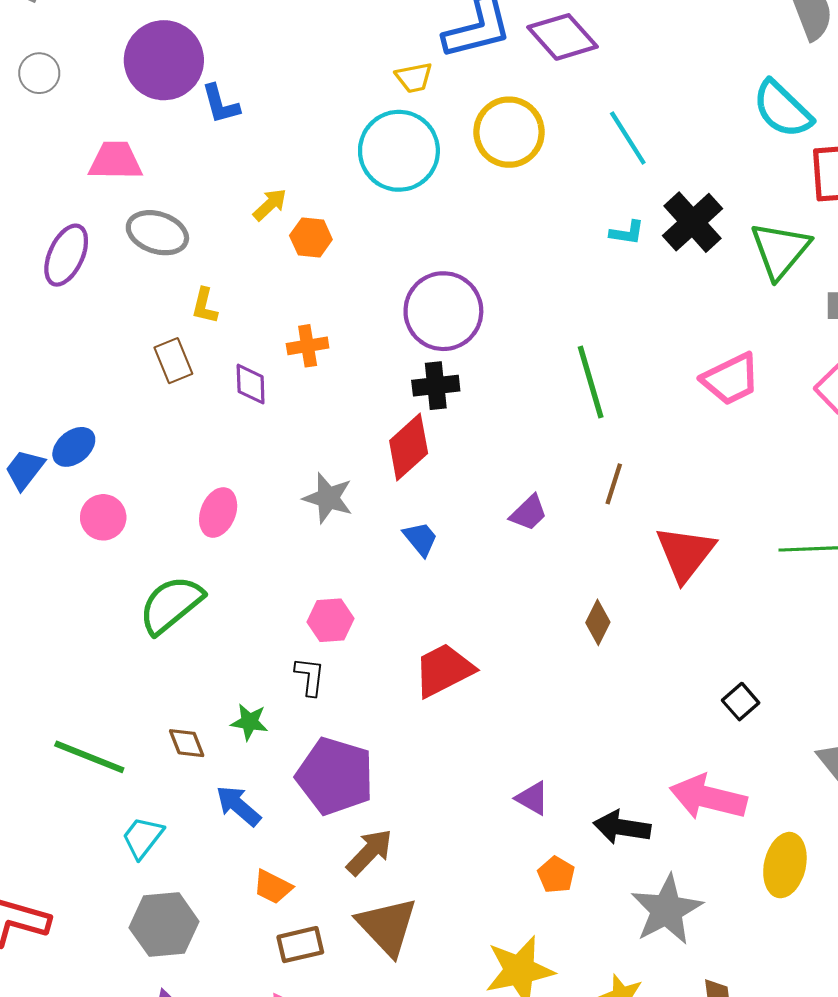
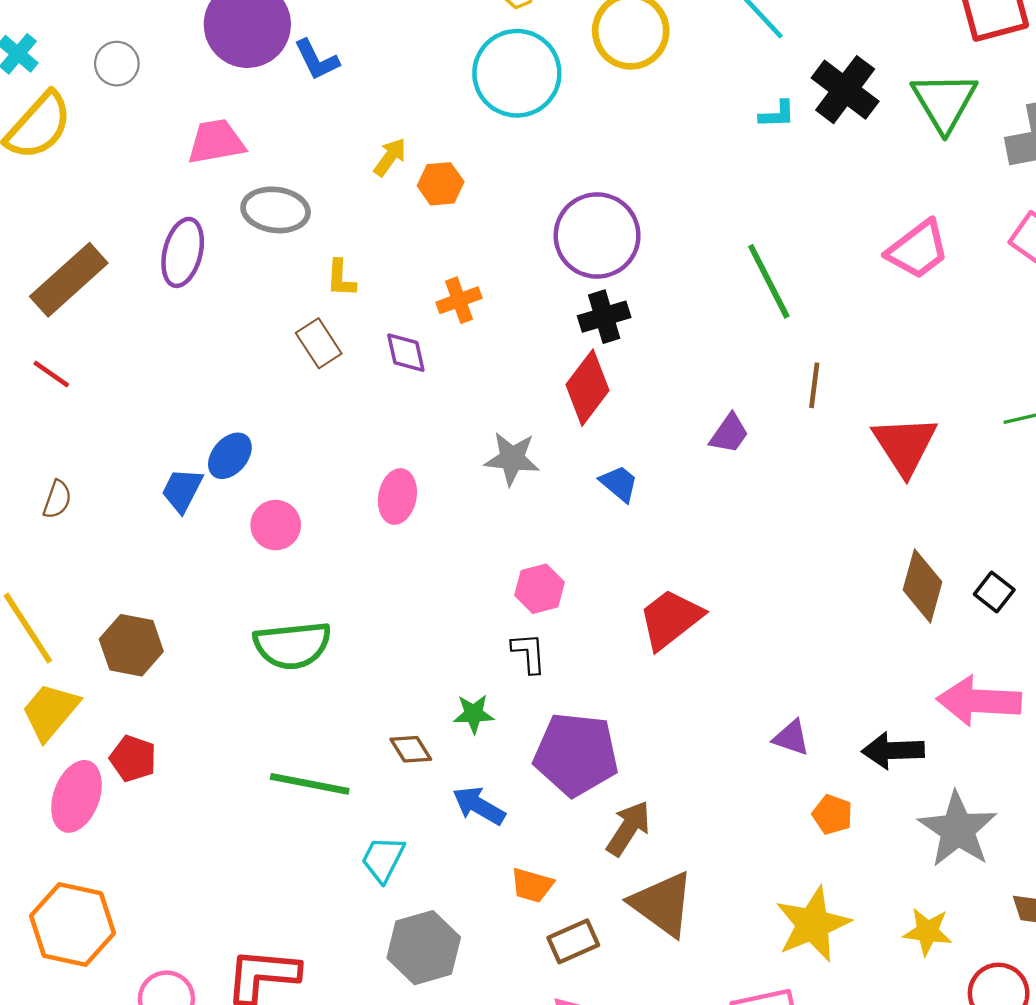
green semicircle: (171, 605) -> (292, 645), moved, turned -136
brown diamond: (598, 622) -> (922, 586), moved, size x1.5

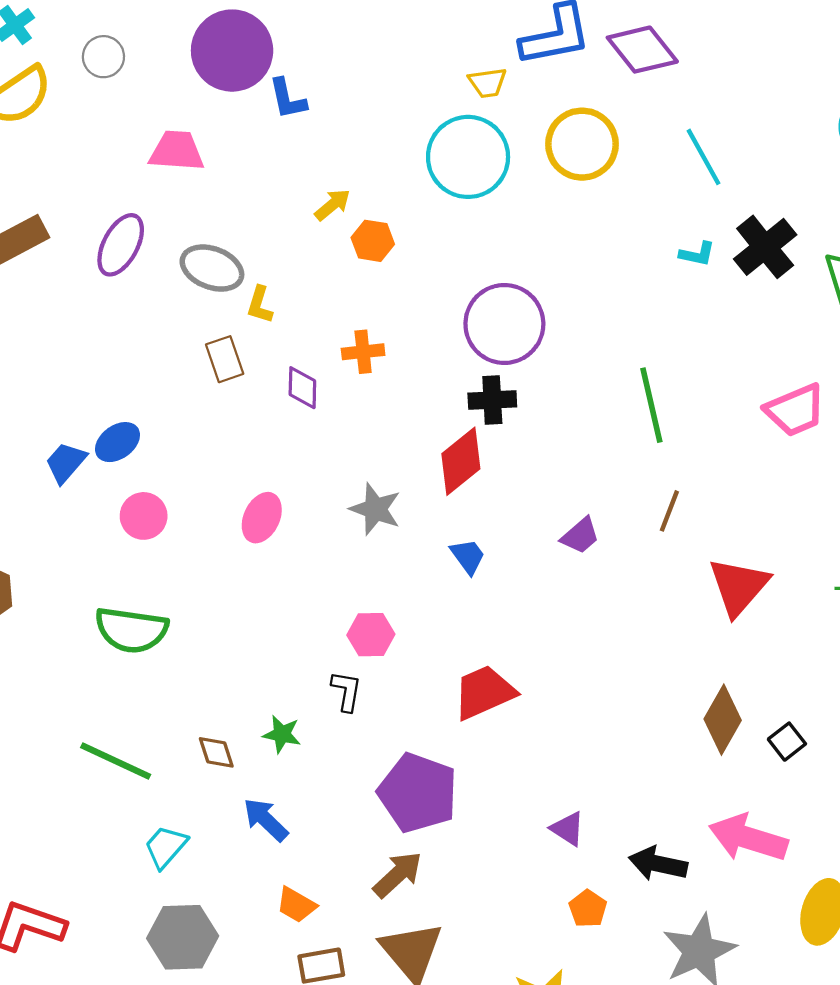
gray ellipse: (276, 210) -> (212, 268), moved
purple pentagon: (576, 754) -> (418, 793), moved

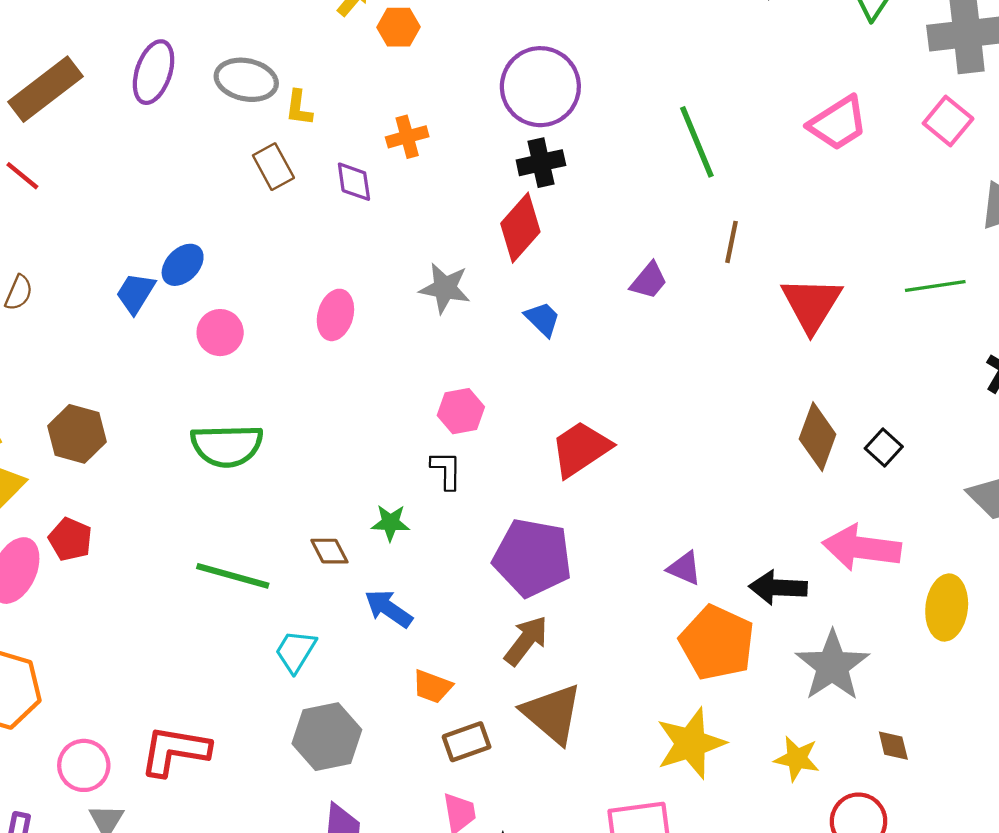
orange pentagon: (588, 909) -> (717, 643), size x2.0

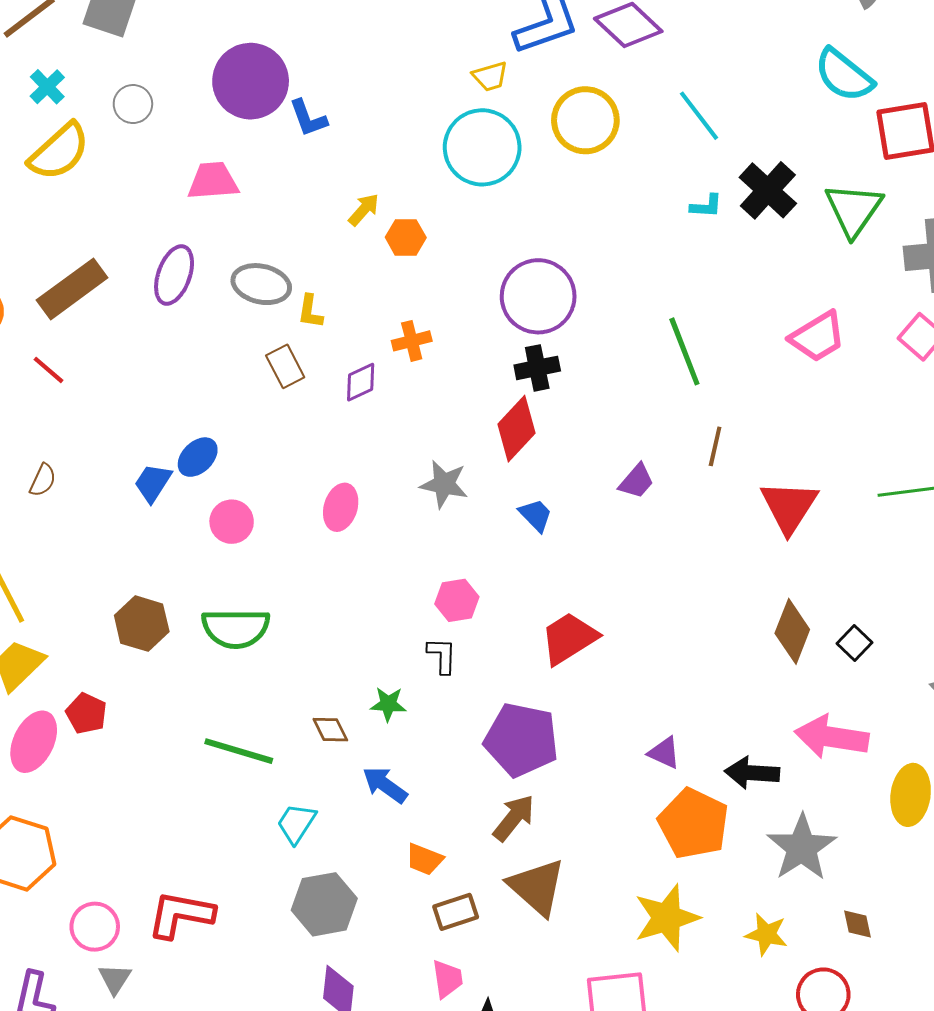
purple diamond: (354, 182) -> (361, 382), turned 72
brown hexagon: (77, 434) -> (142, 624), moved

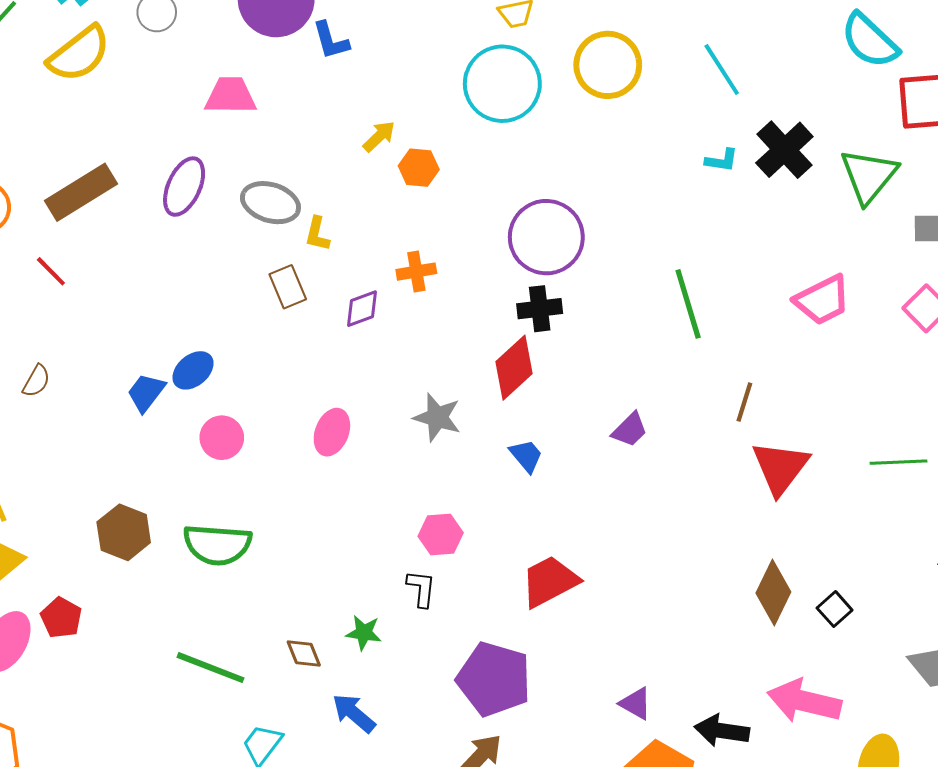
brown line: (715, 446) -> (744, 402), moved

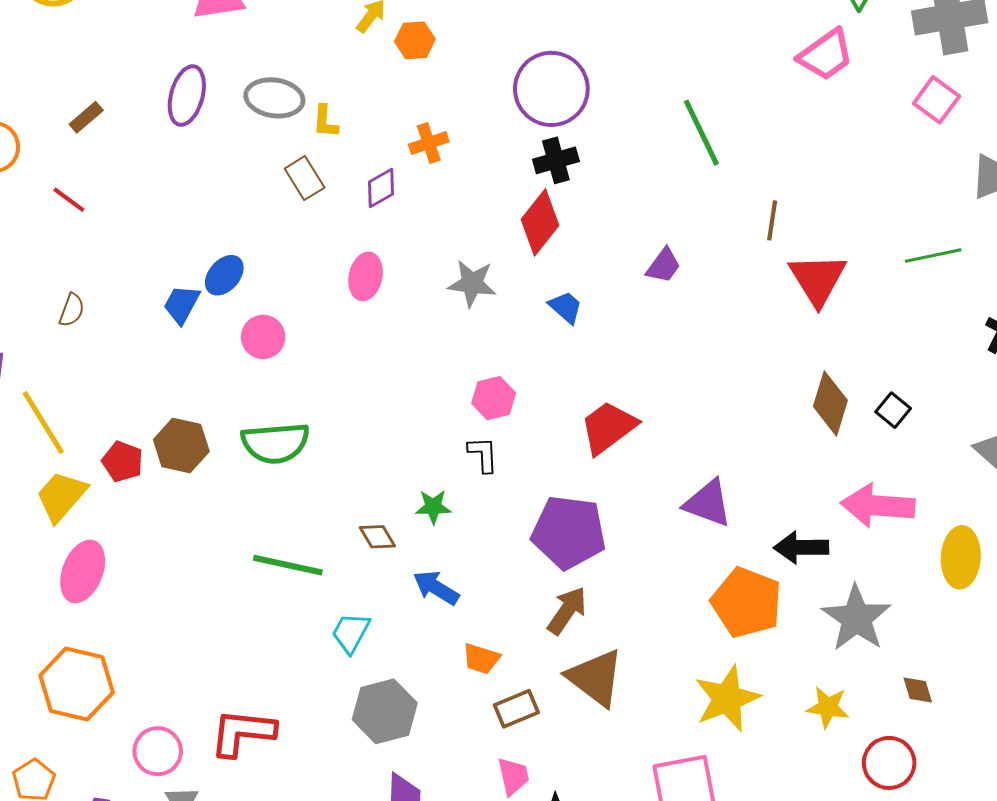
brown rectangle: (81, 192) -> (86, 117), size x0.5
pink trapezoid: (822, 300) -> (826, 55), moved
pink ellipse: (332, 432) -> (366, 276), moved
red pentagon: (61, 618) -> (123, 462), moved
purple triangle: (636, 703) -> (708, 503), moved, size x1.5

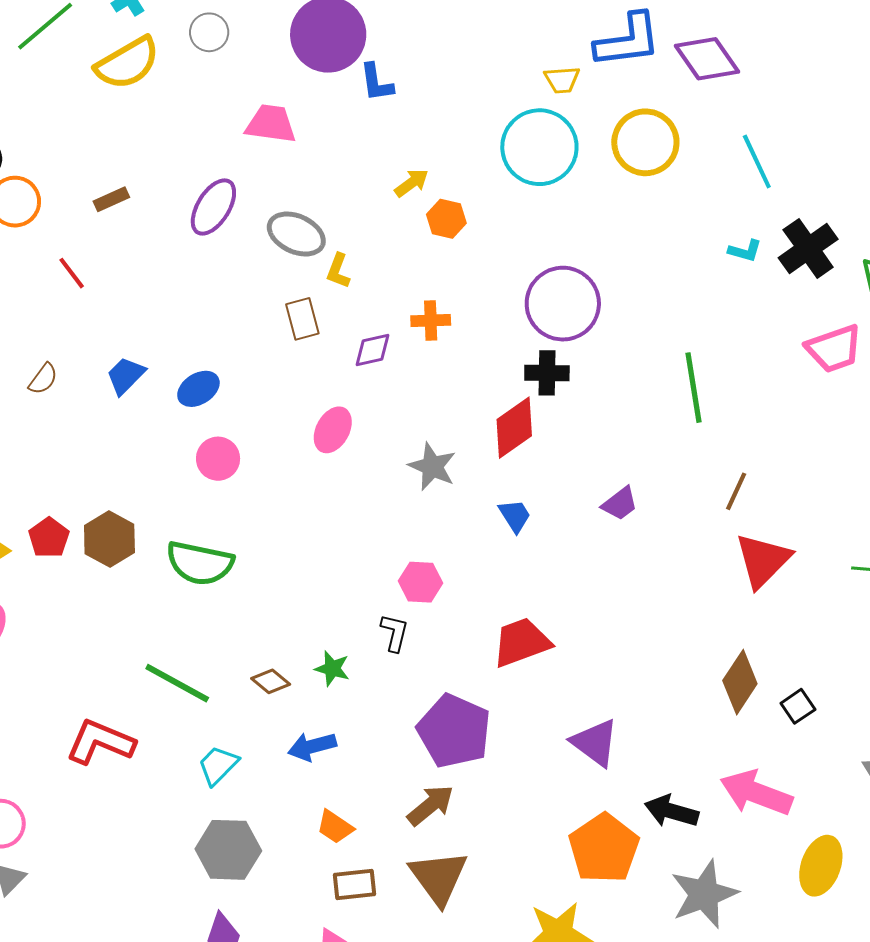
blue trapezoid: (182, 304) -> (126, 376), moved
brown diamond: (377, 537) -> (271, 681), turned -36
blue arrow: (436, 588) -> (312, 746), turned -63
red L-shape: (242, 733) -> (100, 742), moved

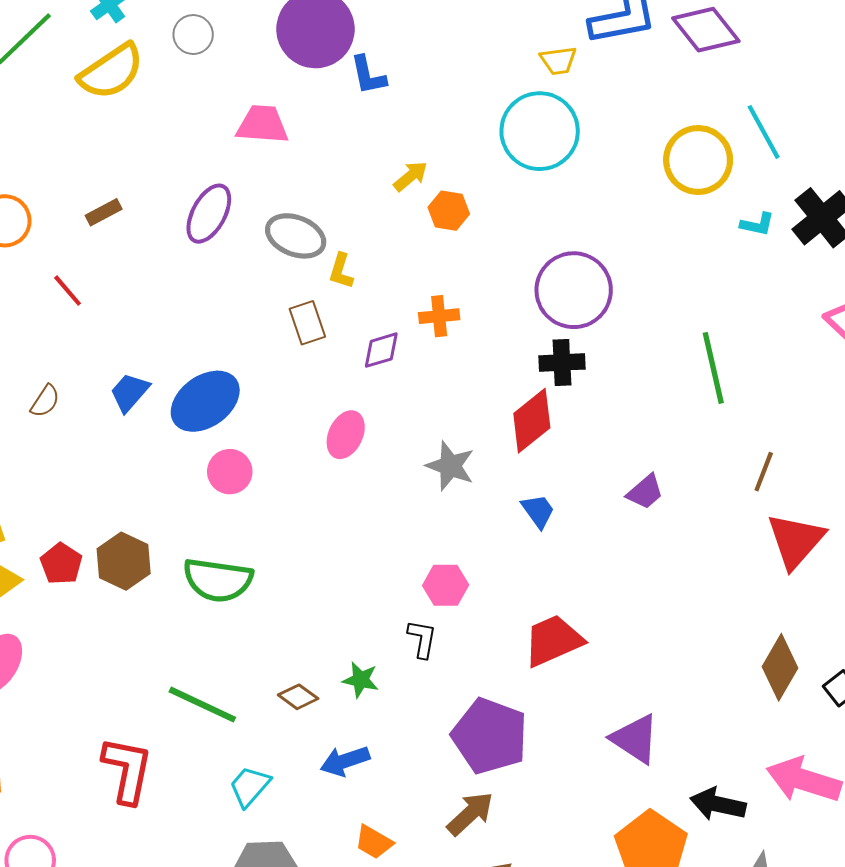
yellow circle: (645, 142) -> (698, 160), moved
blue ellipse: (198, 389) -> (205, 401), size x1.6
red L-shape: (100, 742) -> (127, 770), turned 82

